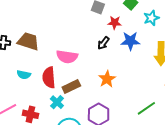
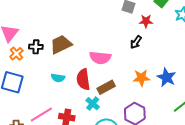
brown trapezoid: (28, 41) -> (61, 44), turned -40
blue star: (130, 41) -> (166, 77), moved, turned 30
orange star: (107, 79) -> (141, 78), turned 30

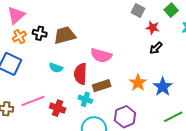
black arrow: (136, 42) -> (156, 48), moved
orange star: (141, 78) -> (138, 83), turned 30
cyan cross: (93, 104) -> (85, 99), turned -32

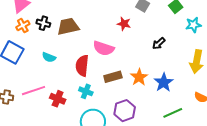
red star: (153, 28) -> (124, 24), moved
cyan semicircle: (56, 68) -> (49, 57), moved
brown rectangle: (102, 86) -> (113, 77), moved

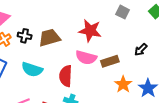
red star: (124, 24) -> (90, 31), moved, size x1.6
cyan semicircle: (49, 57) -> (32, 69), size x1.5
brown rectangle: (113, 77) -> (110, 61), moved

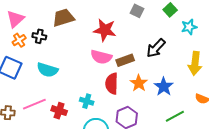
brown trapezoid: (49, 38) -> (63, 18), moved
black arrow: (141, 50) -> (156, 48), size x1.5
red semicircle: (66, 76) -> (112, 84), moved

